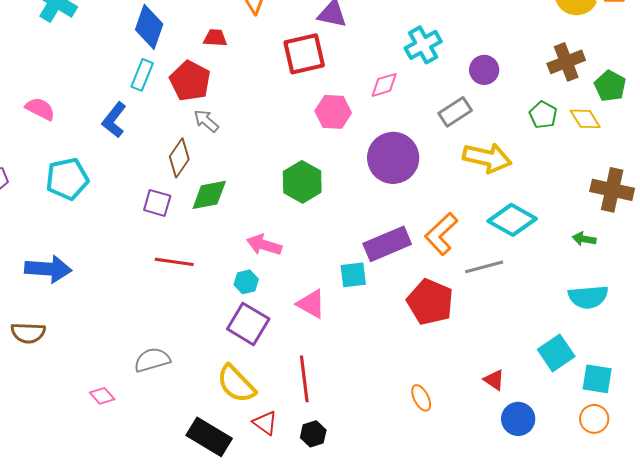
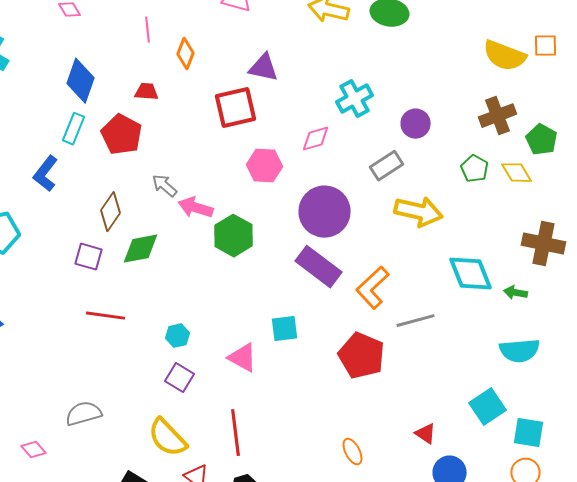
gray arrow: (206, 121) -> (164, 186), moved
cyan diamond: (512, 220) -> (470, 274), moved, turned 39
purple rectangle: (387, 244) -> (318, 267), moved, turned 60
pink arrow: (264, 245) -> (196, 208), moved
purple square: (248, 324) -> (180, 378), size x0.7

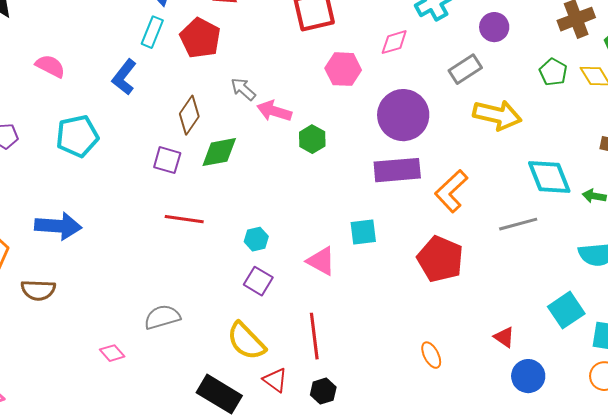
green hexagon: (234, 236) -> (312, 139), size x0.7
purple rectangle: (318, 267) -> (397, 170), turned -42
gray line: (416, 321) -> (518, 224), moved

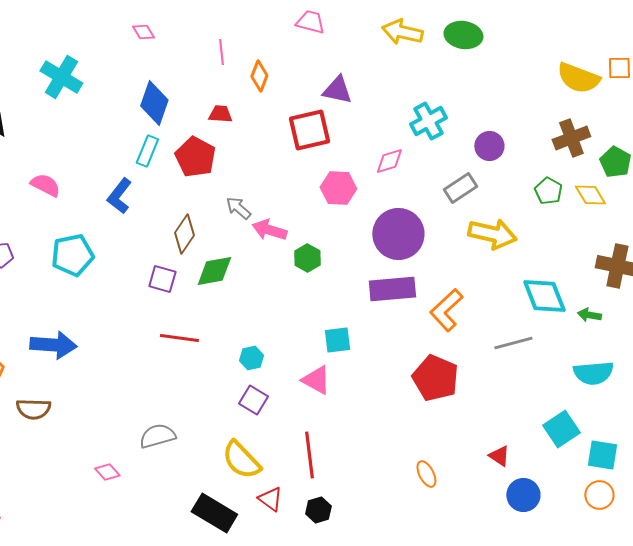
cyan square: (363, 232) -> (337, 340), moved

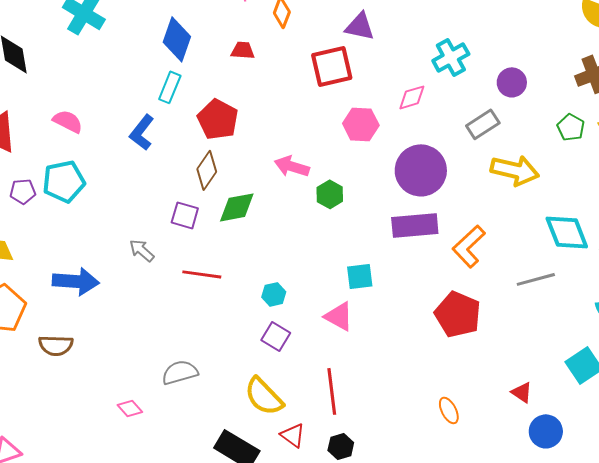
red pentagon: (195, 157) -> (218, 119), moved
gray arrow: (238, 208) -> (142, 250), moved
cyan pentagon: (72, 255) -> (64, 181), moved

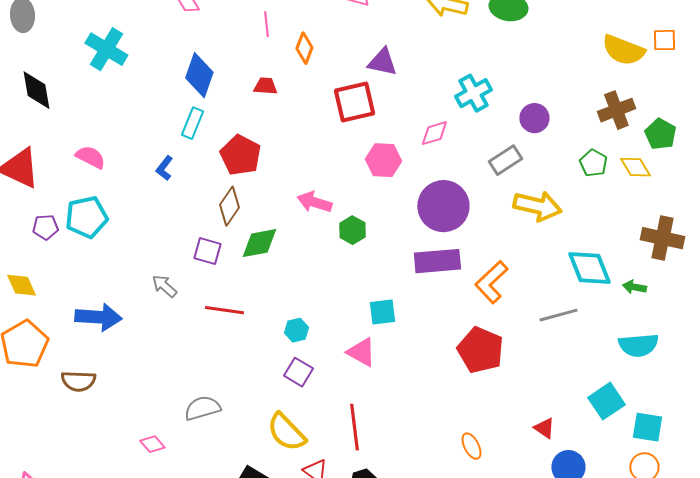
blue L-shape: (142, 132) -> (164, 168), size x0.7

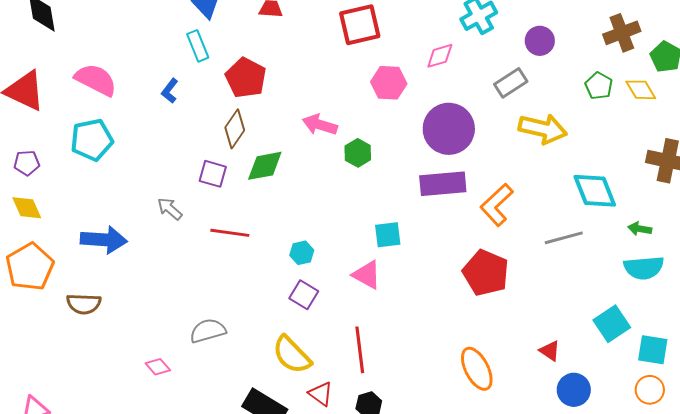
cyan rectangle: (192, 123) -> (198, 46), turned -44
pink semicircle: (90, 157) -> (96, 80), size x1.4
purple pentagon: (45, 227) -> (27, 163), moved
green arrow: (634, 287) -> (640, 229), moved
orange ellipse: (471, 446) -> (477, 369), size x1.6

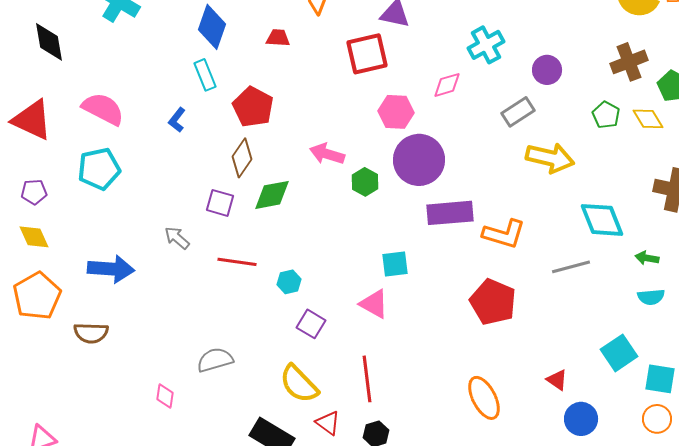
purple circle: (449, 129) -> (419, 160), moved
orange L-shape: (497, 205) -> (504, 234), turned -120
cyan hexagon: (302, 253) -> (289, 282), moved
cyan semicircle: (644, 268) -> (651, 297), size x0.7
pink diamond: (158, 367) -> (165, 396), turned 50

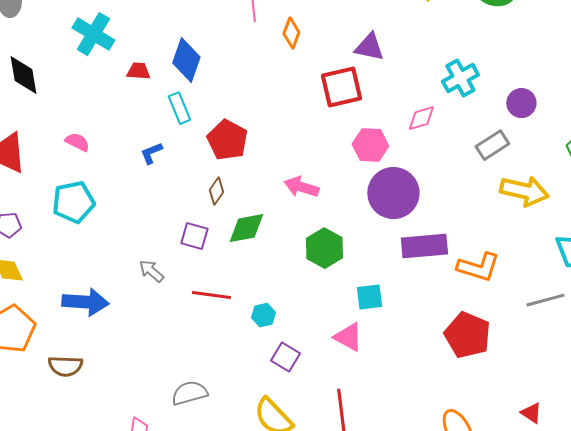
red trapezoid: (278, 38) -> (138, 71), moved
pink semicircle: (103, 109) -> (77, 142), size x0.6
blue L-shape: (177, 120) -> (151, 153), turned 30
brown diamond: (242, 158) -> (216, 191), size x0.7
green hexagon: (365, 182) -> (324, 248), moved, size x1.4

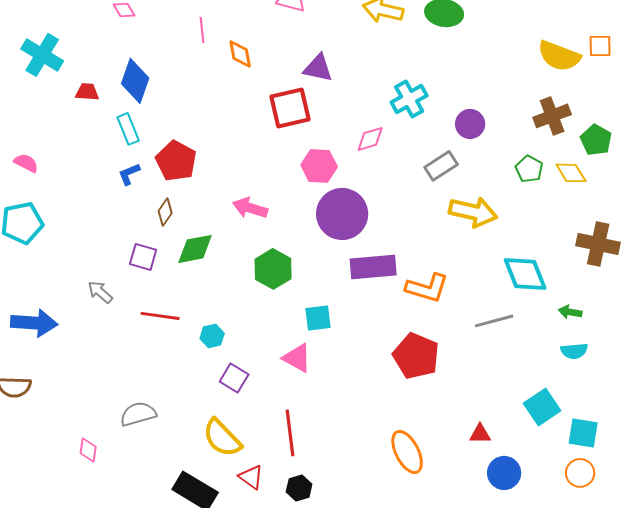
orange diamond: (291, 33) -> (240, 54), turned -32
blue L-shape: (151, 153) -> (129, 174), moved
red triangle: (531, 413) -> (480, 434), turned -35

